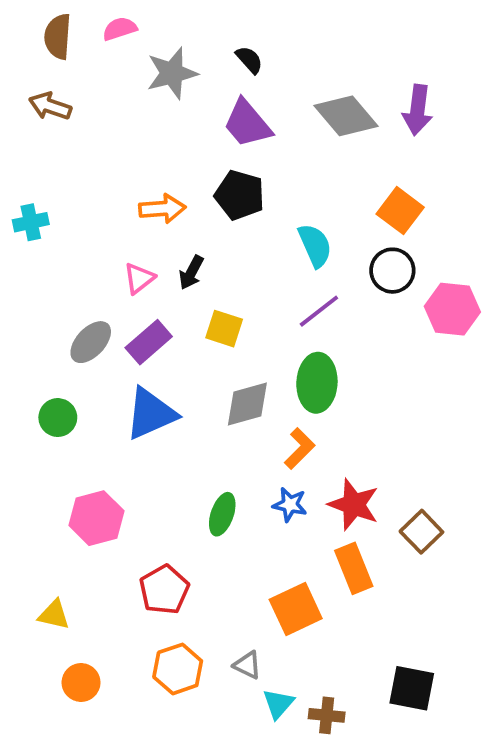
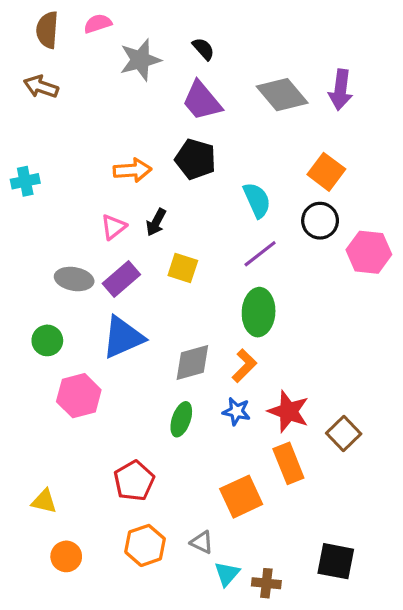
gray ellipse: (91, 342) -> (74, 279), turned 57
gray diamond: (247, 404) -> (192, 363), moved
pink hexagon: (96, 518) -> (79, 396), moved

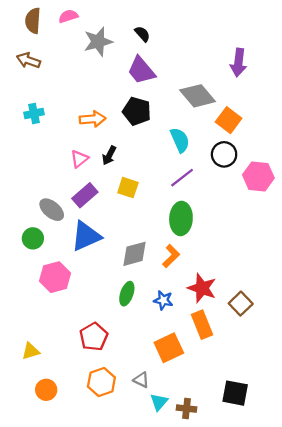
gray diamond: (282, 95) -> (198, 96), moved
cyan cross: (25, 181) -> (34, 113), moved
gray ellipse: (74, 279) -> (52, 210), moved, turned 30
blue star: (236, 411) -> (163, 300), moved
yellow triangle: (44, 501) -> (31, 351), turned -30

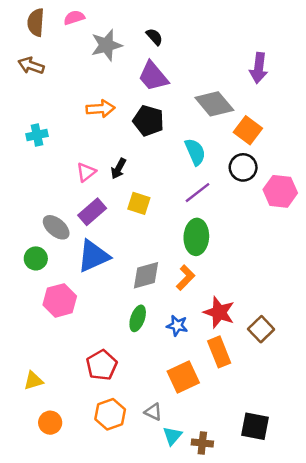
cyan cross: (34, 113) -> (37, 135), moved
orange arrow: (93, 119) -> (100, 109), moved

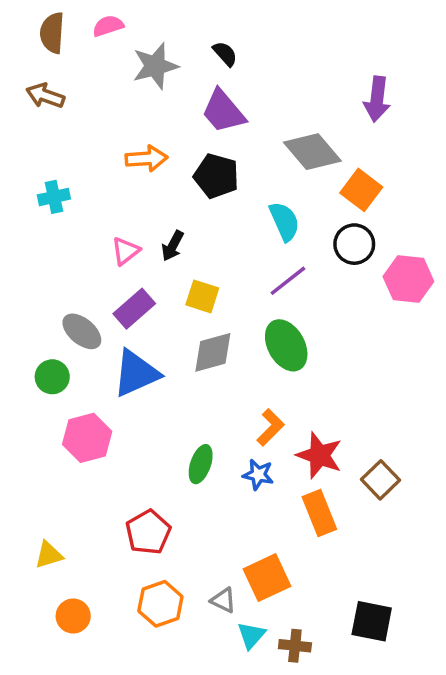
green ellipse: (196, 237) -> (286, 345), turned -32
gray diamond: (146, 275) -> (213, 352), moved
orange L-shape: (186, 278) -> (270, 427), moved
orange square: (183, 377) -> (267, 578), moved

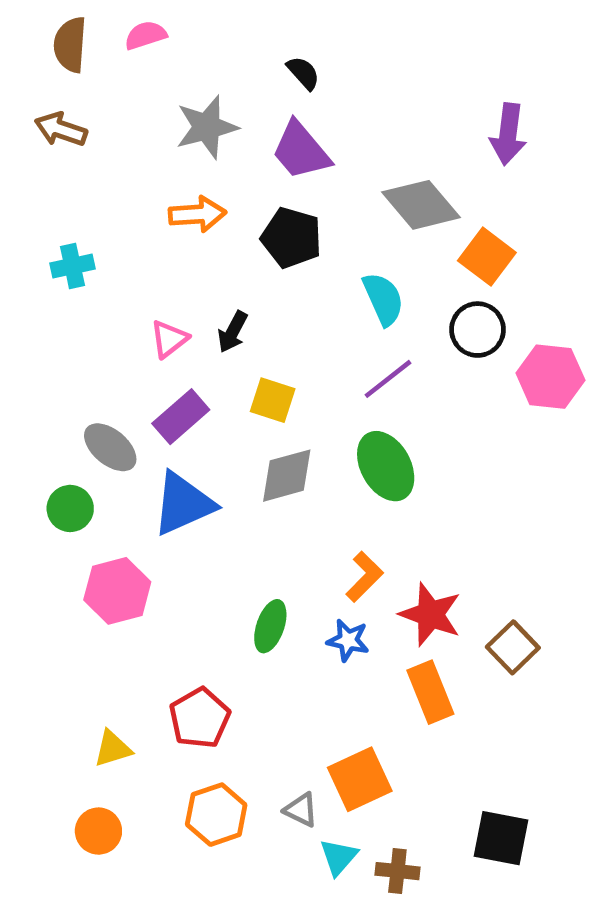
gray star: (155, 66) -> (207, 127), moved
yellow triangle: (49, 555) -> (113, 749), moved

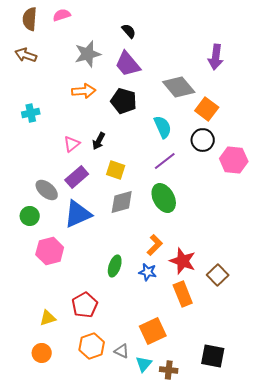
gray triangle: (301, 810) -> (122, 351), moved

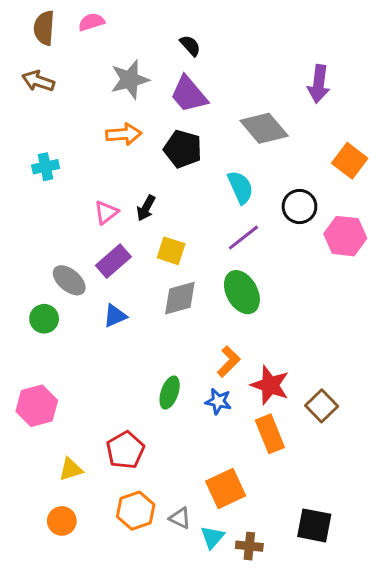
orange square: (207, 109) -> (350, 161), moved
blue triangle: (78, 214) -> (115, 316), size x0.6
pink hexagon: (50, 251) -> (37, 406), moved

